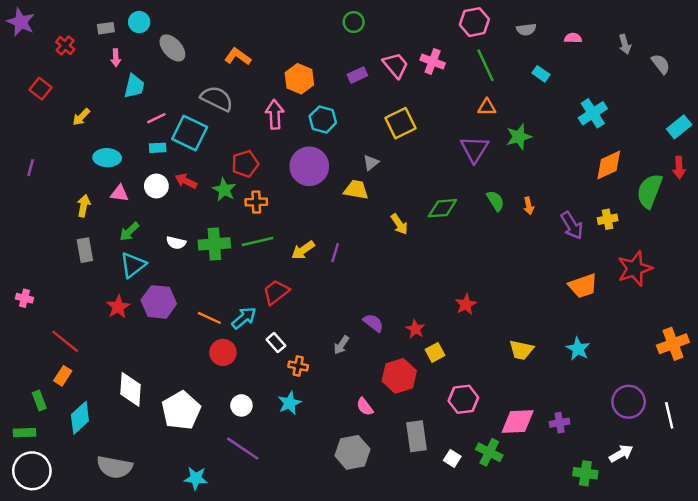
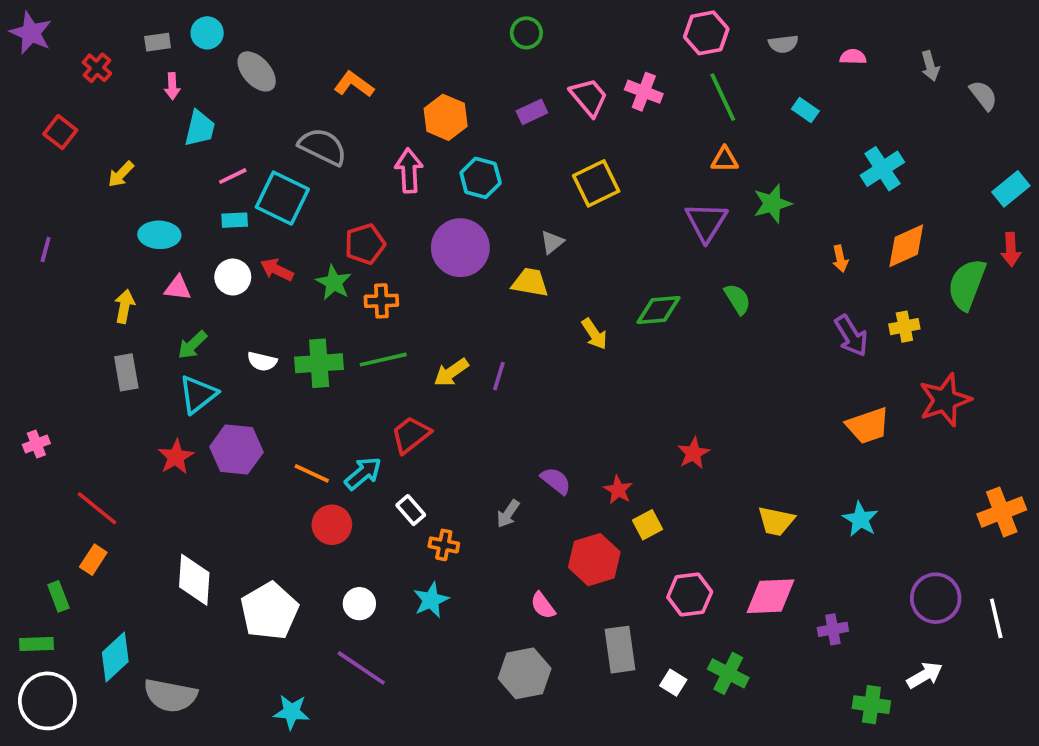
orange arrow: (529, 206) -> (840, 259), moved
pink cross: (24, 298) -> (36, 444), turned -35
cyan diamond: (80, 418) -> (115, 657), moved
pink diamond: (518, 421) -> (770, 596), moved

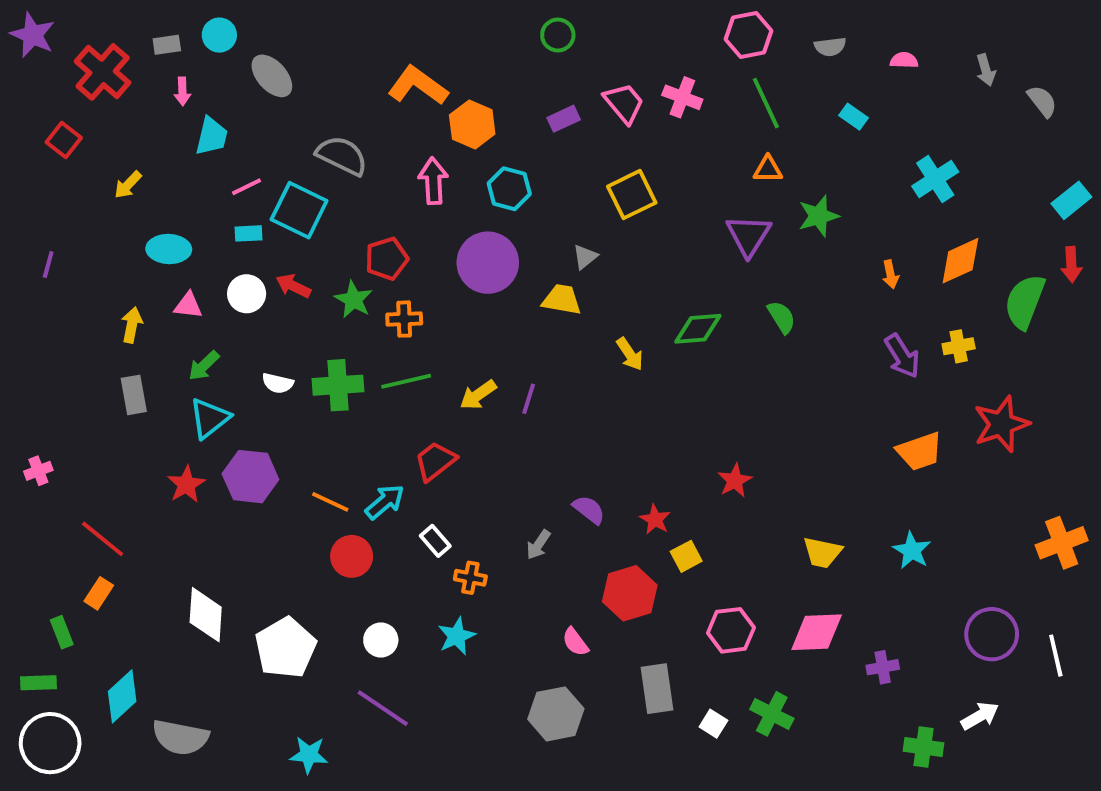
red cross: (97, 68) -> (103, 72), size x1.8
orange L-shape: (354, 84) -> (418, 86), moved, size x1.4

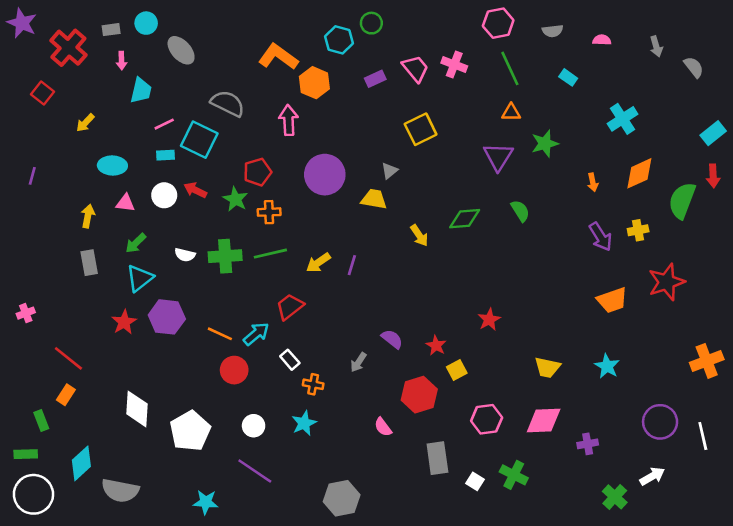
cyan hexagon: (509, 189) -> (339, 40), moved
gray hexagon: (556, 714) -> (342, 498), moved
green cross: (924, 747) -> (615, 497), turned 35

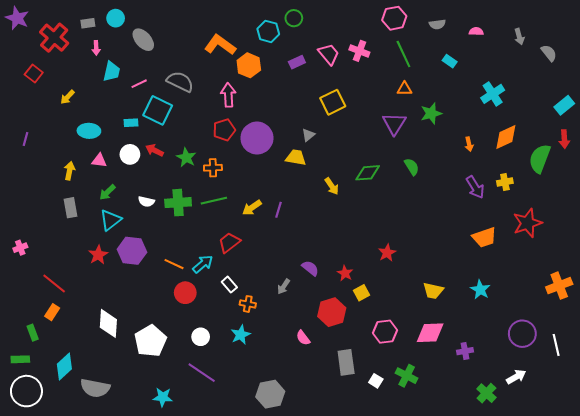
pink line: (164, 124) -> (139, 84), moved
red pentagon: (257, 172) -> (224, 130), moved

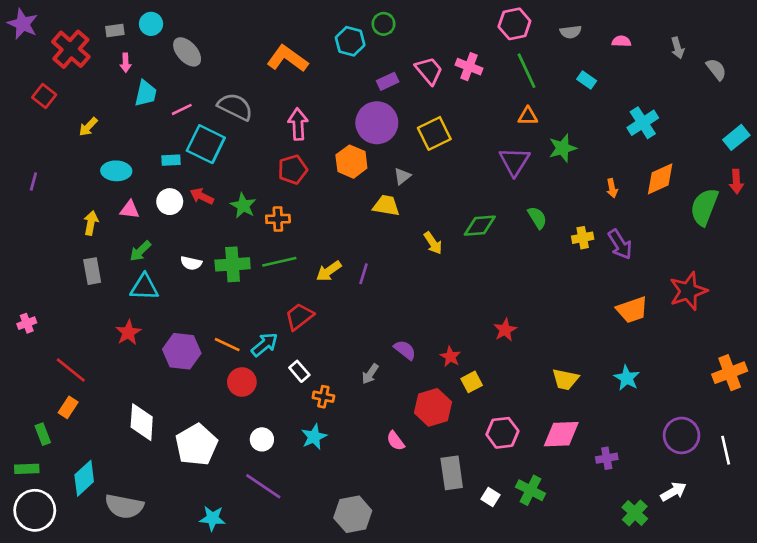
orange hexagon: (249, 65) -> (351, 162), moved
purple circle: (257, 138) -> (377, 123), moved
yellow cross: (505, 182) -> (583, 238), moved
cyan triangle: (110, 220) -> (144, 287), turned 40
purple hexagon: (132, 251) -> (182, 351), moved

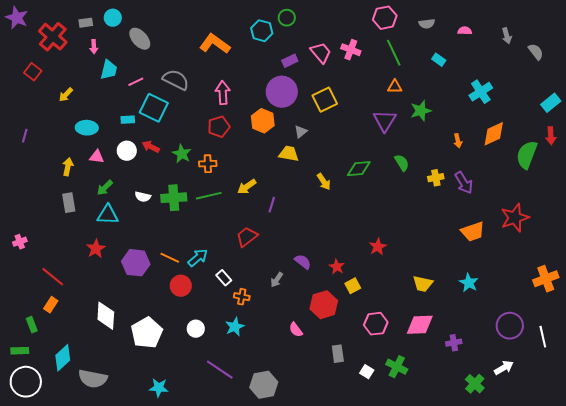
yellow arrow: (329, 271) -> (247, 187), moved
red trapezoid: (299, 317) -> (247, 237), moved
gray rectangle: (452, 473) -> (338, 354), size x0.7
purple line: (263, 486) -> (220, 370), moved

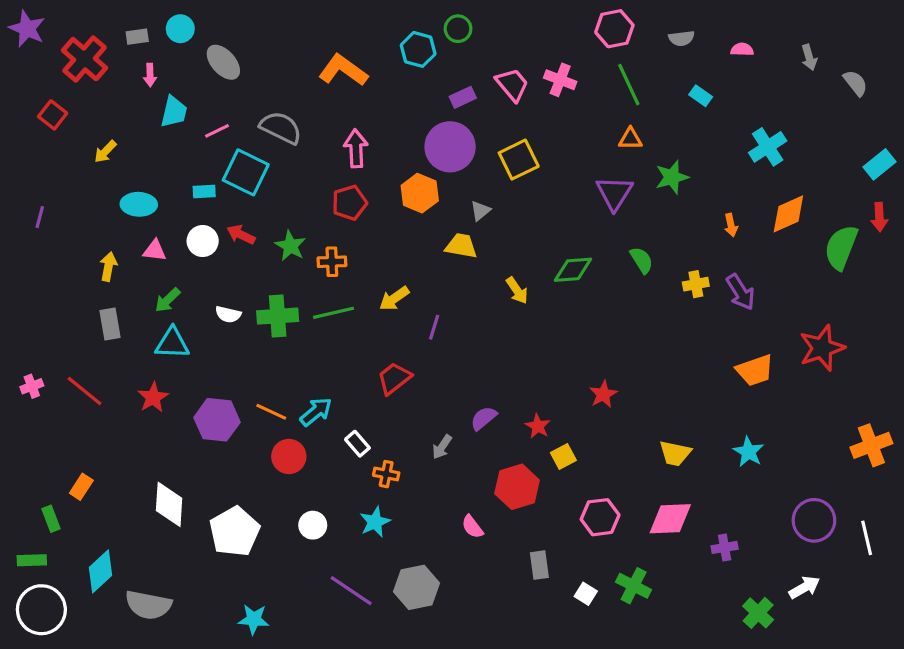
purple semicircle: (303, 262) -> (484, 418), turned -78
red line: (53, 277) -> (84, 391), moved
gray hexagon: (264, 385) -> (417, 587), moved

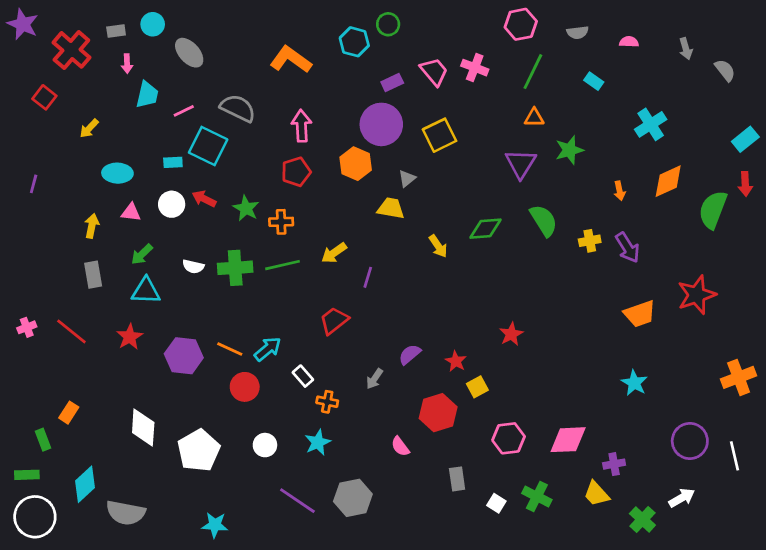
green line: (629, 85) -> (533, 72), turned 51
green semicircle: (642, 260) -> (544, 220), size x1.4
yellow trapezoid: (675, 453) -> (596, 494), moved, turned 36

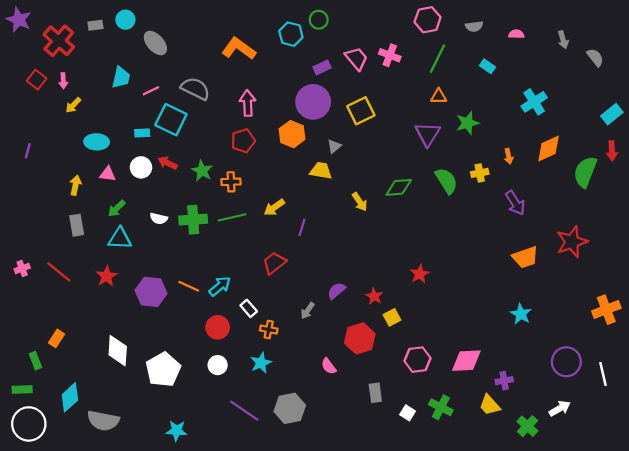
pink arrow: (127, 63) -> (63, 81), moved
yellow cross: (590, 241) -> (480, 173), moved
red circle: (245, 387) -> (218, 327), moved

